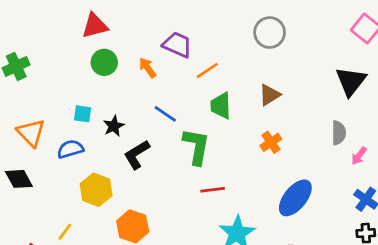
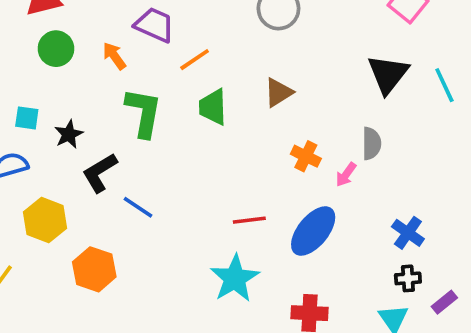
blue line: (165, 114) -> (138, 207), moved
orange cross: (271, 142) -> (306, 156), moved, turned -30
green L-shape: (196, 146) -> (144, 112), moved
pink arrow: (359, 156) -> (346, 174), moved
red line: (213, 190) -> (249, 220), moved

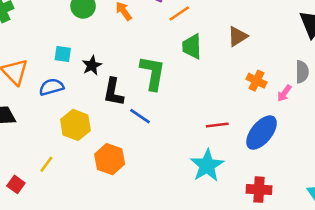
green L-shape: (144, 112) -> (153, 73), moved
black L-shape: (100, 173) -> (113, 92), turned -48

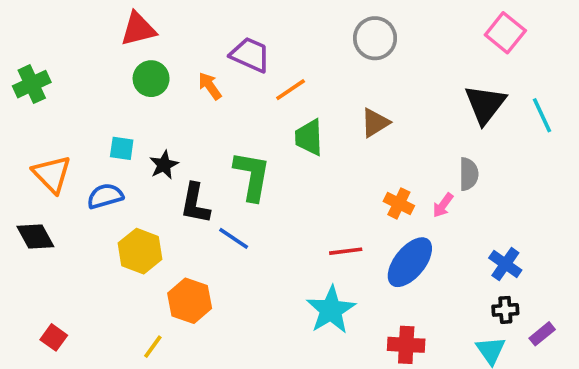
orange cross: (256, 81) -> (399, 203), moved
yellow line: (46, 164) -> (153, 347), moved

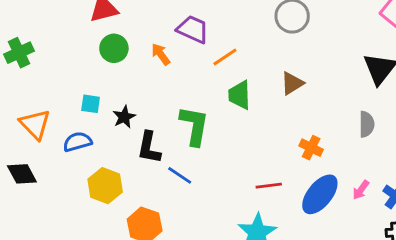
pink arrow: (443, 205) -> (361, 190), moved

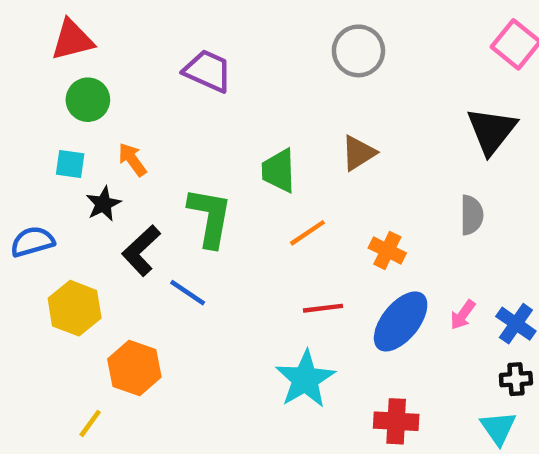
orange arrow: (161, 54) -> (132, 160), moved
orange line: (225, 57) -> (307, 233), moved
cyan square: (91, 104) -> (70, 164), moved
black L-shape: (149, 148) -> (141, 251), turned 36

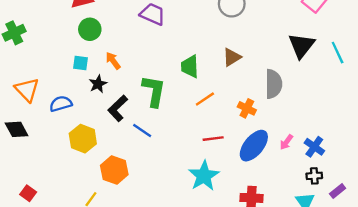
gray semicircle: (472, 215) -> (274, 84), moved, size x1.4

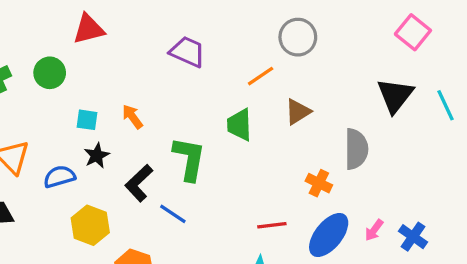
green circle: (90, 29) -> (50, 73), moved
black star: (98, 84) -> (97, 156), moved
orange line: (205, 99) -> (261, 76), moved

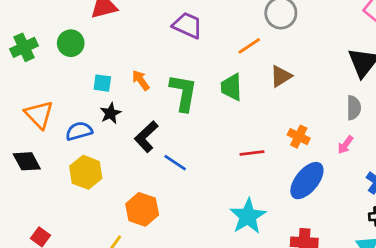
gray semicircle: (356, 149) -> (354, 108), moved, size x0.7
green L-shape: (189, 159) -> (183, 93), moved
yellow hexagon: (90, 225) -> (86, 172), moved
red line: (272, 225) -> (252, 153), moved
pink arrow: (374, 230) -> (345, 145), moved

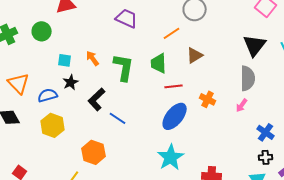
gray semicircle: (354, 108) -> (248, 78), size x1.4
red line: (252, 153) -> (174, 86), moved
blue ellipse: (307, 181) -> (175, 116), moved

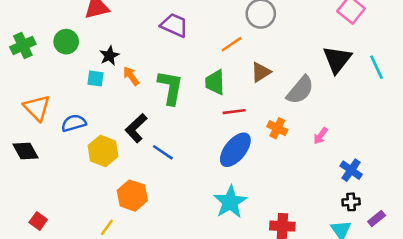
gray semicircle: (248, 78) -> (300, 90), moved, turned 40
black star: (71, 82) -> (109, 56), moved
yellow hexagon: (53, 125) -> (103, 151), moved

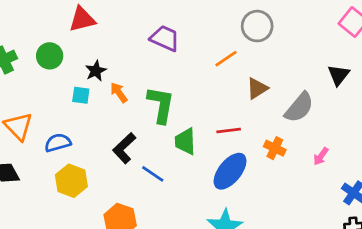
black triangle: (337, 59) -> (339, 75), size x0.7
green trapezoid: (215, 82) -> (185, 141), moved
yellow hexagon: (103, 151) -> (71, 181), moved

